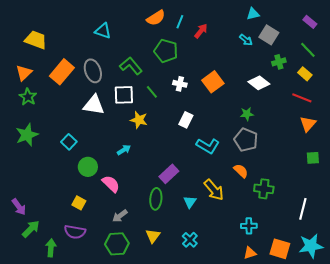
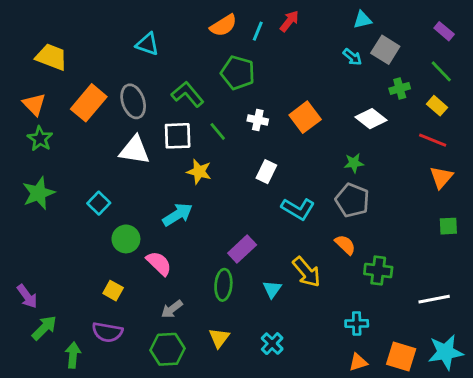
red arrow: (201, 31) -> (289, 21), moved
orange triangle: (24, 73) -> (34, 104), turned -30
cyan arrow: (124, 150) -> (178, 215), size x1.5
white line: (303, 209) -> (434, 299), turned 65

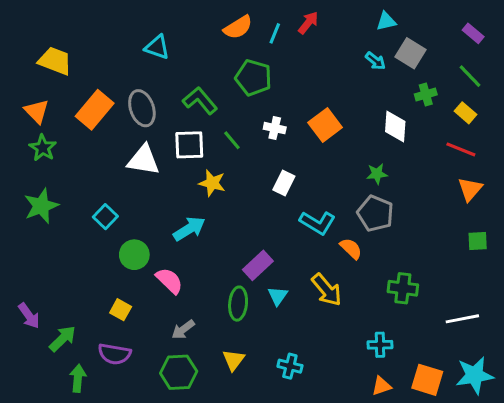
white diamond: (371, 119) -> (395, 127), turned 56
orange semicircle: (345, 245) -> (351, 249), moved
cyan triangle: (272, 289) -> (278, 296), moved
green arrow: (44, 328) -> (63, 339), moved
cyan cross: (272, 344) -> (290, 366), turned -30

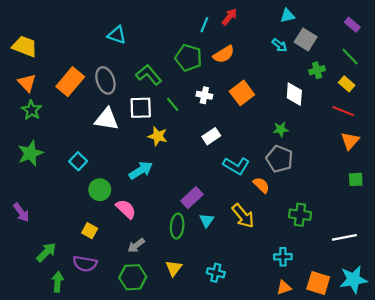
orange semicircle: (238, 27) -> (224, 54), moved
yellow trapezoid: (55, 61) -> (25, 46), moved
white rectangle: (284, 183) -> (211, 136), turned 30
purple arrow: (29, 316) -> (21, 212), moved

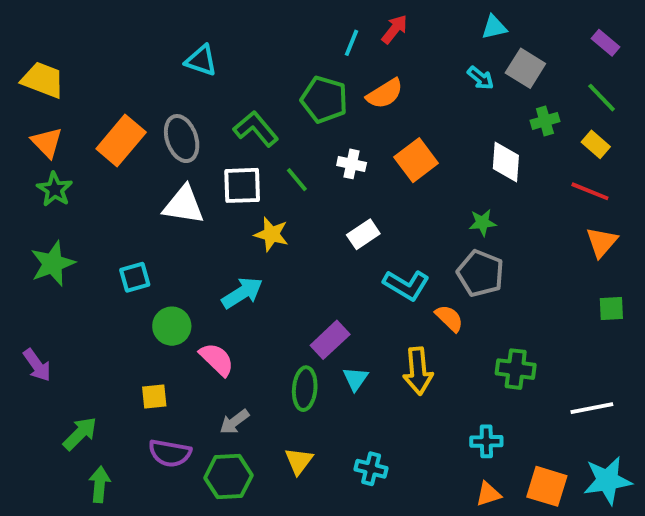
cyan square: (78, 161) -> (135, 277), turned 30
yellow arrow: (243, 216) -> (418, 371), turned 35
yellow square: (90, 231) -> (154, 396), turned -35
purple semicircle: (85, 264) -> (170, 453), moved

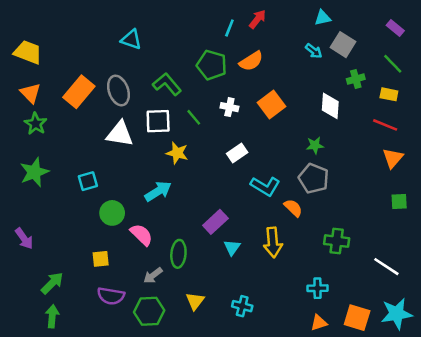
yellow rectangle: (596, 144) -> (389, 94), turned -30
green ellipse: (305, 389) -> (178, 254), moved
white line: (592, 408) -> (386, 267), turned 44
green arrow: (100, 484) -> (52, 316), moved

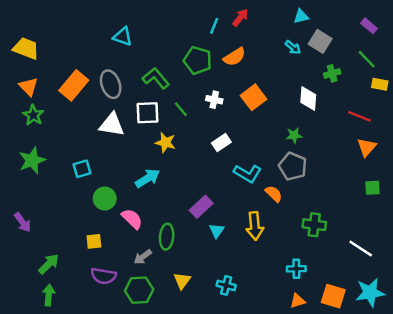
yellow rectangle: (389, 94) -> (380, 84), moved

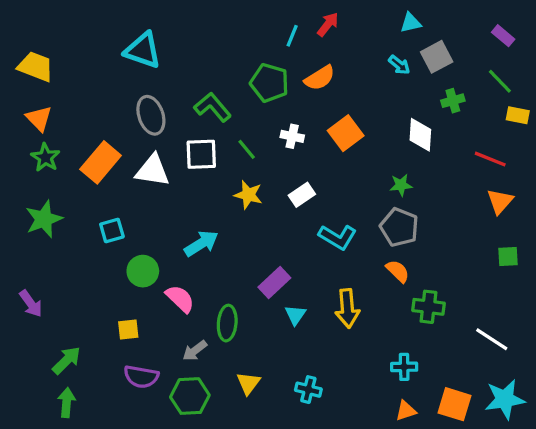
cyan triangle: (123, 37) -> (143, 50), moved, size x1.4
gray square: (320, 41) -> (437, 57), turned 30
orange rectangle: (74, 85) -> (101, 162), moved
yellow star: (165, 143) -> (248, 195), moved
orange semicircle: (274, 194) -> (398, 271), moved

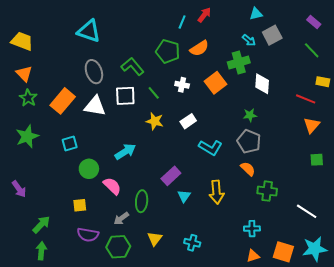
green cross: (453, 101) -> (239, 62), moved, size x1.5
yellow rectangle: (518, 115) -> (323, 82), moved

